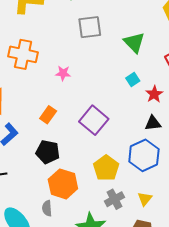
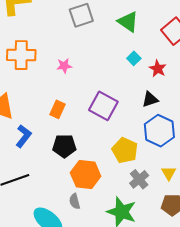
black triangle: (153, 123) -> (150, 99), moved

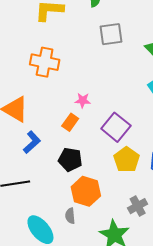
pink star: (64, 66) -> (83, 100), moved
yellow pentagon: (125, 150) -> (127, 160), moved

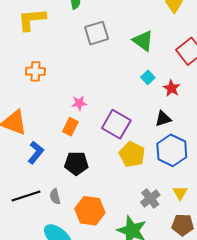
orange cross: (45, 62) -> (35, 71), size x0.7
orange hexagon: (86, 191) -> (90, 211), moved
gray semicircle: (70, 216) -> (55, 196), moved

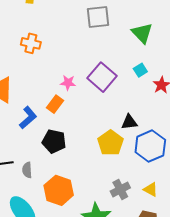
black triangle: (163, 119) -> (129, 122), moved
purple square: (116, 124) -> (102, 77), moved
blue L-shape: (36, 152) -> (28, 118), moved
yellow triangle: (180, 193) -> (151, 189), turned -42

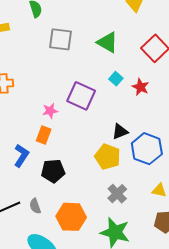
gray square: (98, 17) -> (61, 39), turned 30
gray cross: (120, 189) -> (117, 194), moved

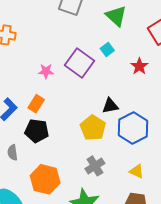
cyan square: (116, 79) -> (107, 49), moved
orange rectangle: (44, 135) -> (36, 104), moved
gray semicircle: (35, 206) -> (13, 153), moved

